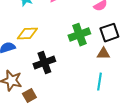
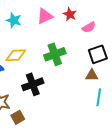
green cross: (79, 35) -> (55, 54), moved
cyan line: (99, 82) -> (99, 97), moved

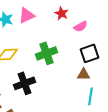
pink triangle: (45, 16) -> (26, 15), moved

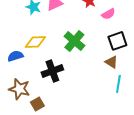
green cross: (46, 53) -> (74, 41), turned -30
brown triangle: (84, 74) -> (111, 62), turned 32

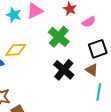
green cross: (74, 41) -> (59, 37), moved
black cross: (52, 71) -> (64, 70), moved, turned -30

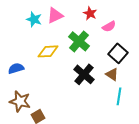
black square: (98, 49) -> (118, 53), turned -30
yellow diamond: (16, 50) -> (48, 51), moved

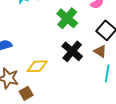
yellow diamond: (48, 51) -> (37, 66), moved

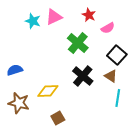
brown square: (26, 93) -> (58, 118), moved

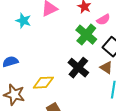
cyan star: (33, 21) -> (23, 21), moved
green cross: (78, 43) -> (86, 35), moved

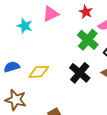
yellow diamond: (43, 83) -> (39, 72), moved

